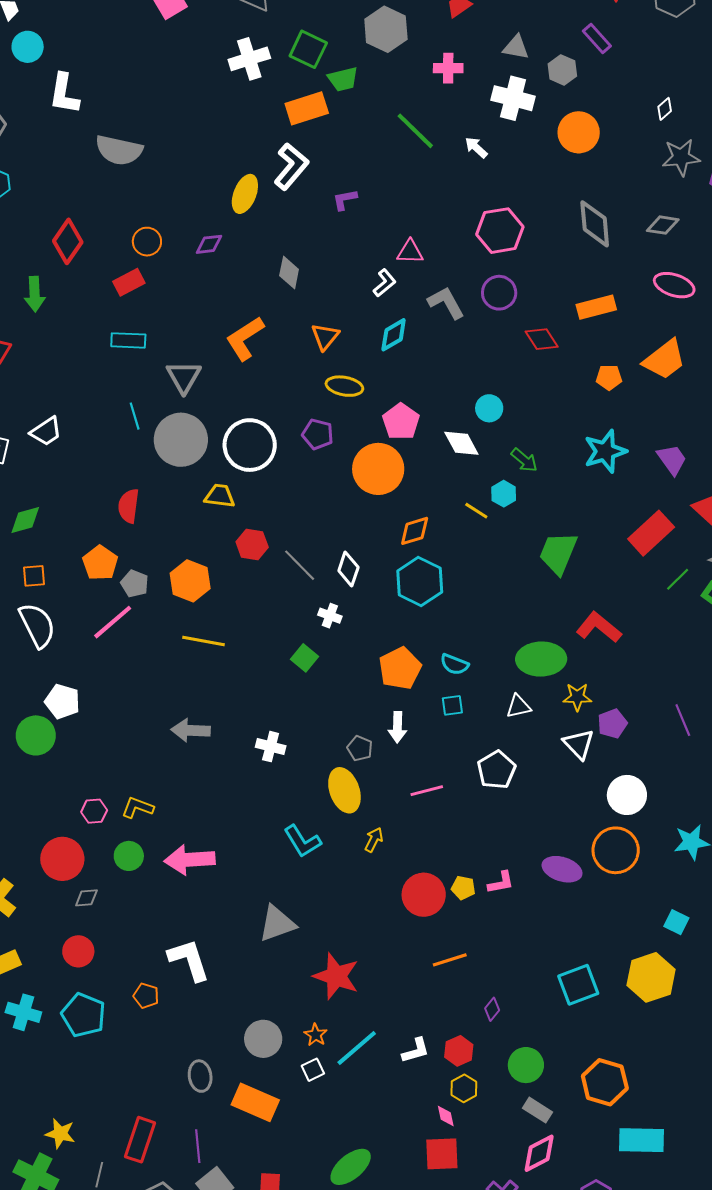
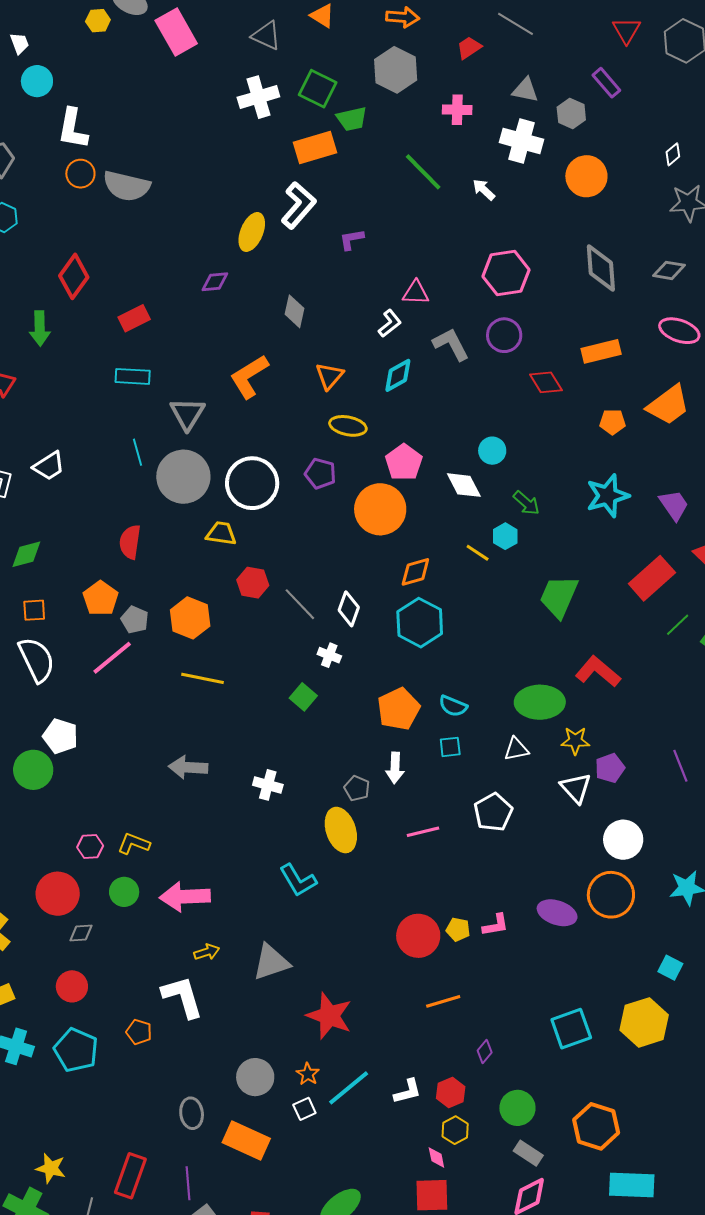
orange circle: (147, 242) -> (80, 174), moved
yellow arrow: (374, 840) -> (207, 952), moved, turned 45

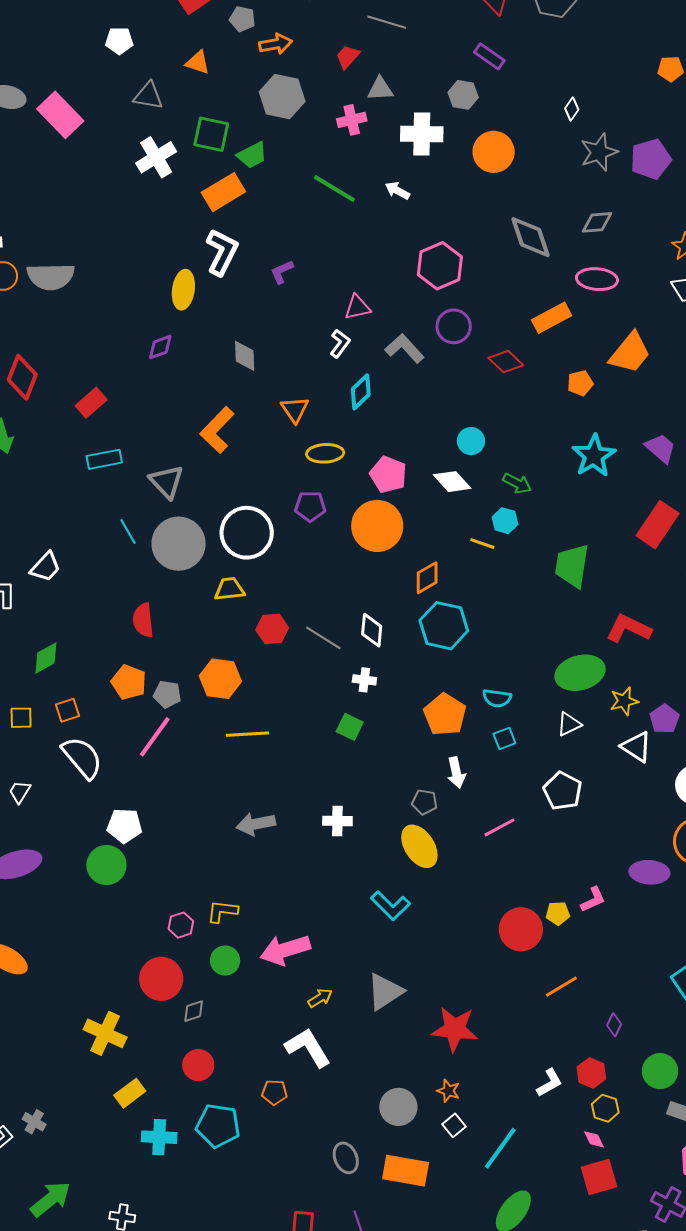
gray triangle: (525, 90) -> (380, 89), moved
pink ellipse: (679, 331) -> (597, 279), moved
cyan line: (349, 1088) -> (500, 1148), moved

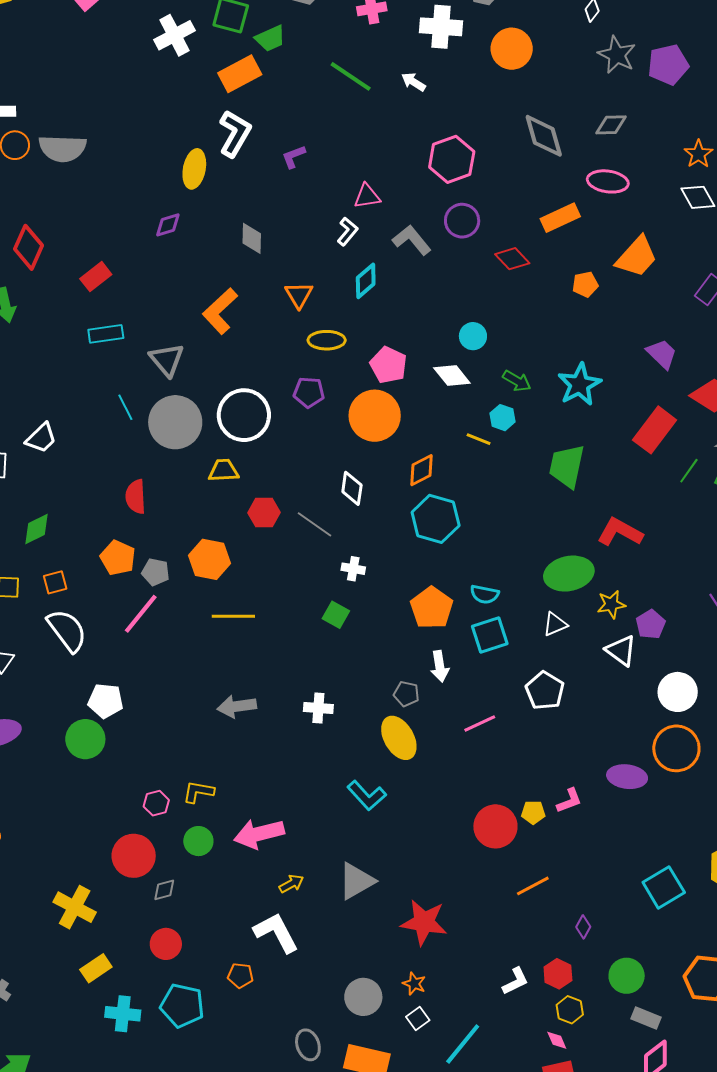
gray star: (599, 152) -> (617, 55), turned -30
cyan star: (594, 456) -> (580, 384), moved
white diamond: (372, 630) -> (352, 488), moved
cyan square: (504, 739) -> (490, 635), size x1.6

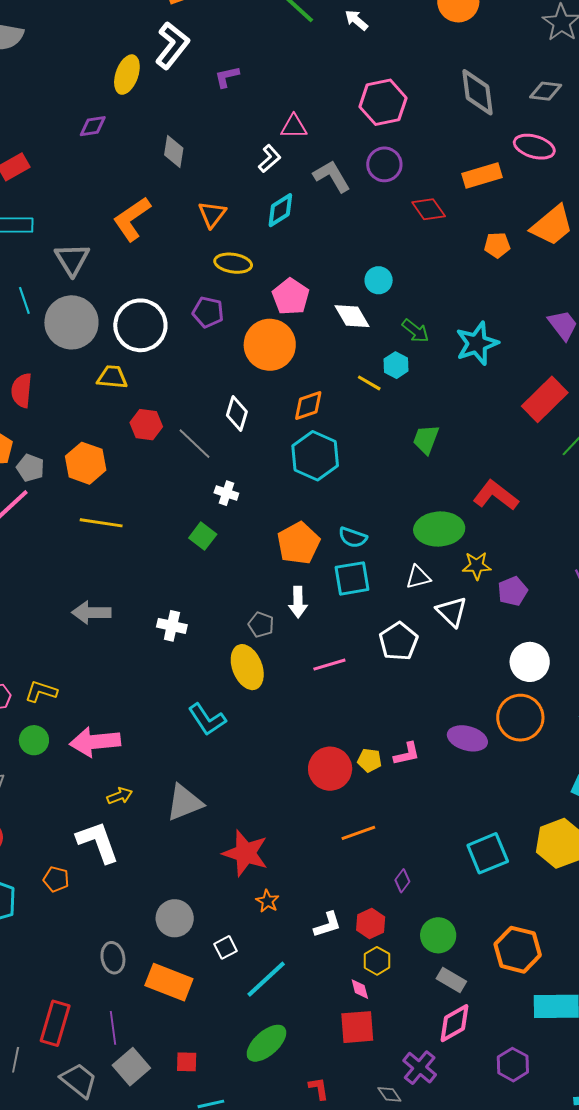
green trapezoid: (567, 466) -> (426, 439), moved, size x0.7
white triangle: (621, 651) -> (452, 612), moved
orange star: (414, 984) -> (267, 901), moved

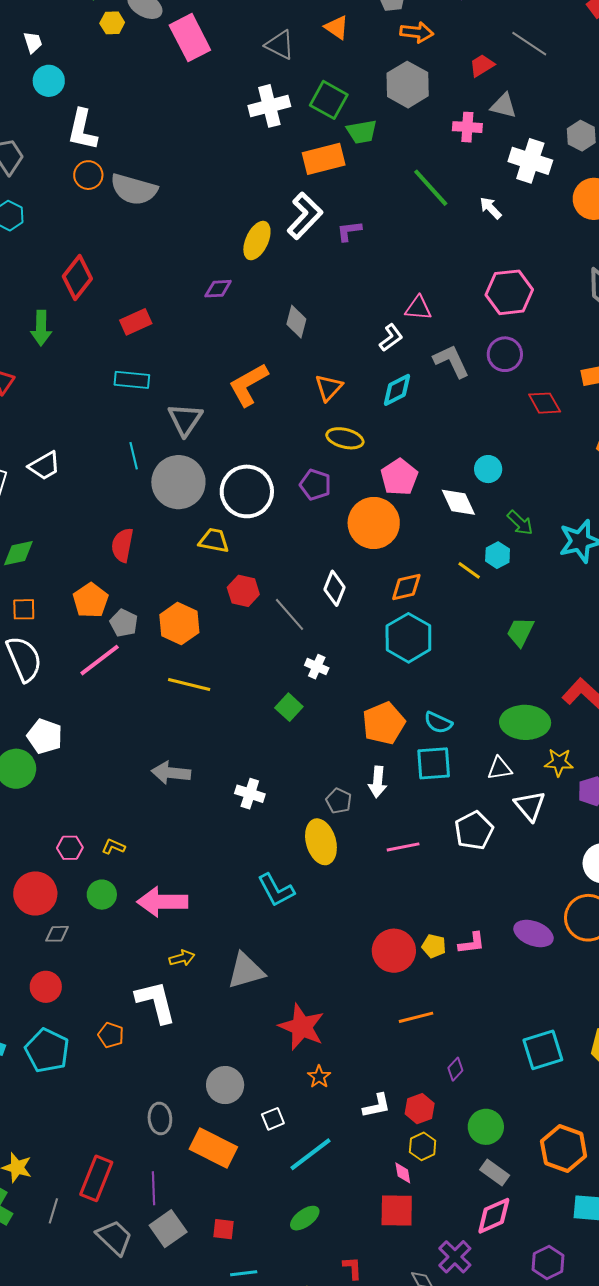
purple L-shape: (227, 77) -> (349, 231), moved
yellow L-shape: (41, 691) -> (113, 847), size x0.7
green ellipse: (266, 1043) -> (305, 1218), size x0.7

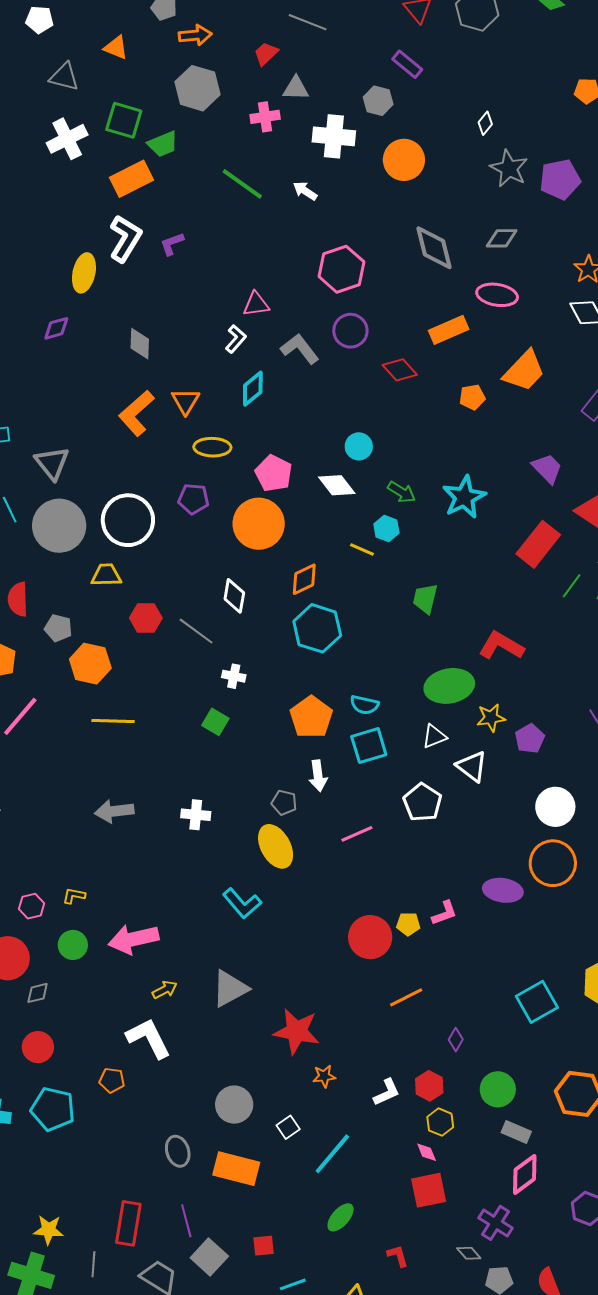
orange L-shape: (248, 385) -> (136, 413), moved
gray pentagon: (124, 623) -> (58, 628), moved
orange star: (319, 1077) -> (324, 1076), turned -30

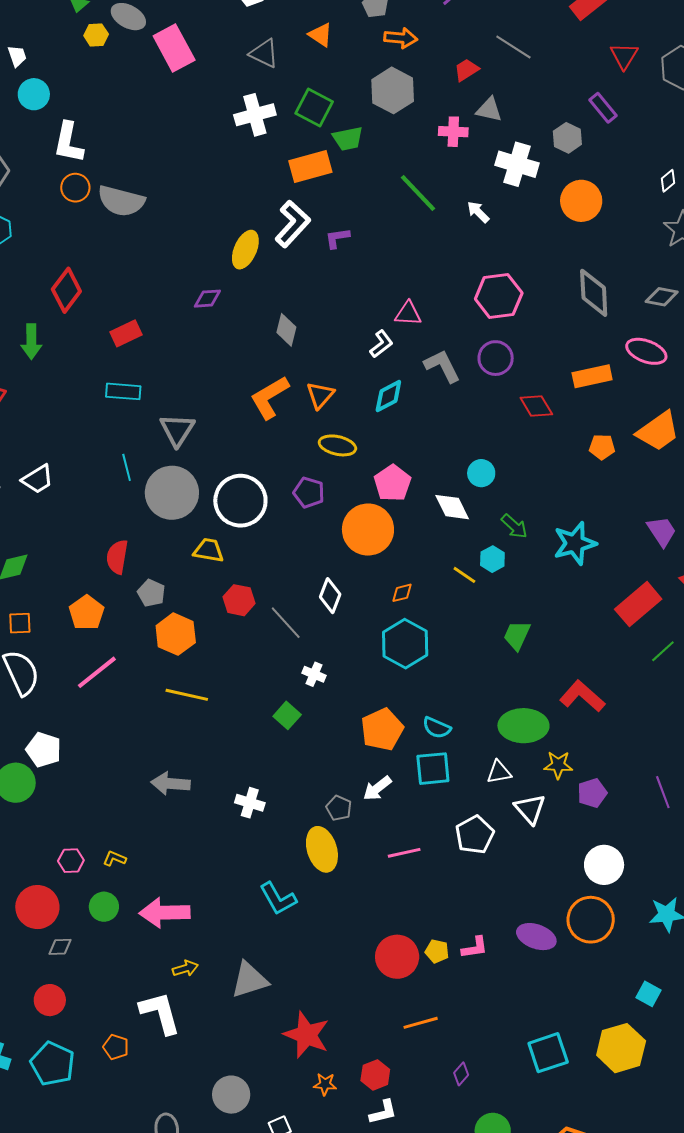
orange diamond: (304, 579) -> (402, 593), size x0.7
white arrow: (318, 776) -> (377, 788), turned 48
red hexagon: (429, 1086) -> (375, 1075), moved

